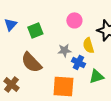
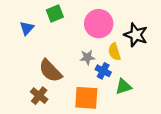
pink circle: (74, 20) -> (99, 24), size x1.6
green square: (35, 30) -> (55, 13), moved
brown cross: (11, 84) -> (39, 96), moved

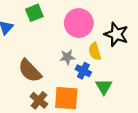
green triangle: (123, 87) -> (104, 87), turned -42
brown cross: (39, 96) -> (39, 100), moved

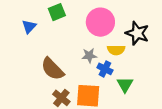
yellow semicircle: (95, 51) -> (116, 50), turned -72

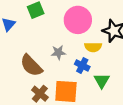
gray star: (89, 56) -> (58, 52), moved

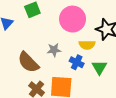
green triangle: (102, 81) -> (99, 67), moved

